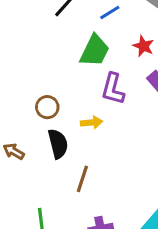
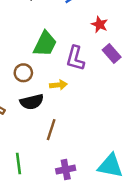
green trapezoid: (95, 51) -> (45, 44), moved
black semicircle: (58, 144) -> (32, 102), turned 90

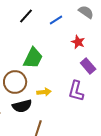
purple L-shape: (75, 58) -> (76, 91), moved
brown circle: (23, 73) -> (15, 82), size x1.5

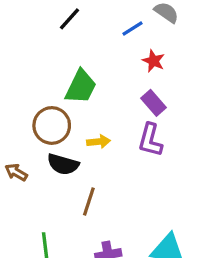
blue line: (56, 20) -> (132, 29), moved
purple rectangle: (88, 66) -> (153, 103), moved
black semicircle: (22, 106) -> (63, 164), turned 30

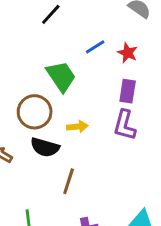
blue line: (132, 29) -> (95, 47), moved
green trapezoid: (81, 87) -> (61, 76), turned -60
purple rectangle: (153, 103) -> (128, 91), turned 50

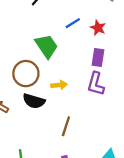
brown line: (69, 181) -> (66, 126), moved

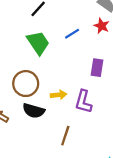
red star: (98, 28) -> (102, 26), moved
green trapezoid: (46, 46) -> (38, 43), moved
purple L-shape: (96, 84) -> (83, 102), moved

